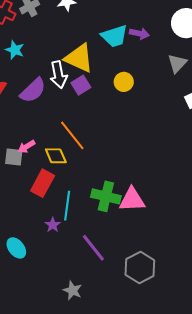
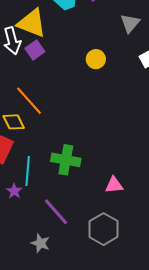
yellow circle: (124, 82) -> (96, 59), moved
pink triangle: (132, 200) -> (114, 185), moved, size x0.7
gray star: (73, 290) -> (40, 243), moved

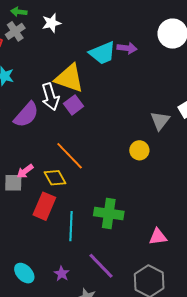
gray triangle: (130, 23) -> (160, 121), moved
yellow circle: (96, 59) -> (139, 150), moved
purple star: (14, 191) -> (62, 274), moved

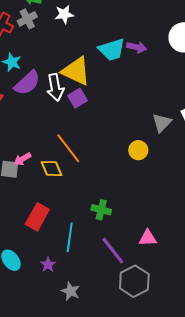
purple semicircle: (26, 115) -> (27, 83), moved
red rectangle: (44, 206) -> (37, 217), moved
green cross: (109, 213) -> (101, 210), size x0.7
cyan line: (71, 226) -> (70, 237), moved
purple line: (101, 266) -> (113, 251), moved

